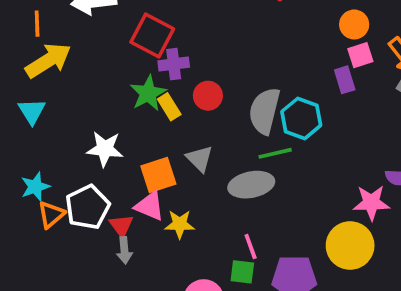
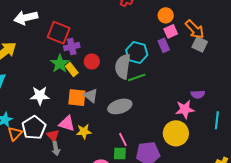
cyan hexagon: (301, 118) -> (137, 52), moved
green line: (275, 153) -> (137, 77), moved
orange square: (158, 175) -> (77, 98), moved, turned 30

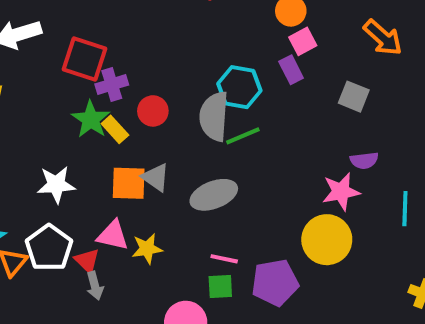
orange arrow: (195, 29) -> (383, 38), moved
gray square: (200, 44) -> (354, 97), moved
pink line: (123, 139) -> (224, 259), turned -48

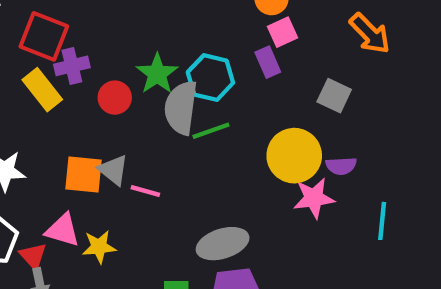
green star: (91, 119) -> (157, 74), moved
yellow rectangle: (115, 129) -> (42, 90), moved, size x1.4
gray ellipse: (214, 195) -> (223, 244), moved
yellow circle: (327, 240) -> (294, 156), moved
pink line: (224, 259) -> (145, 191), moved

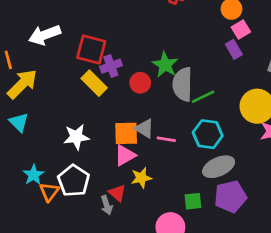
cyan hexagon: (210, 78) -> (208, 134), moved
pink triangle: (63, 230) -> (125, 155), moved, turned -40
red triangle: (33, 256) -> (117, 193), moved

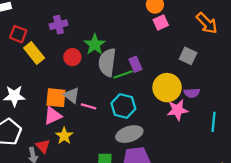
red square: (91, 49) -> (18, 34), moved, size x0.7
purple rectangle: (234, 49) -> (135, 64), moved
purple cross: (111, 66) -> (59, 25), moved
yellow star: (141, 178) -> (64, 136), turned -30

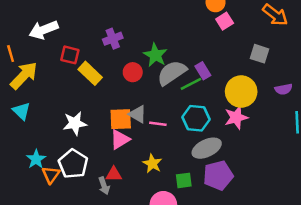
gray semicircle: (107, 62) -> (172, 73), turned 56
purple semicircle: (192, 93) -> (284, 89), moved
pink star: (177, 110) -> (236, 117), moved
yellow star: (64, 136) -> (152, 164), moved
red triangle: (43, 146) -> (114, 174), turned -40

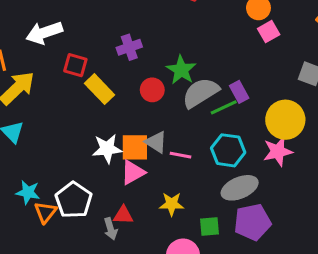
white star: (75, 123) -> (107, 149), moved
cyan star: (36, 159) -> (28, 192), turned -30
yellow star: (152, 164) -> (172, 204), turned -30

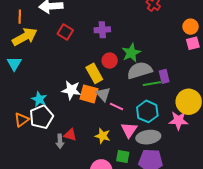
yellow rectangle: (100, 89) -> (94, 73), moved
pink triangle: (133, 172) -> (129, 130), moved, turned -42
cyan star: (28, 192) -> (39, 99), moved

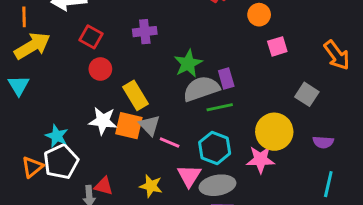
orange circle: (191, 27) -> (259, 15), moved
red circle: (110, 61) -> (100, 69), moved
purple rectangle: (164, 76) -> (226, 79), moved

